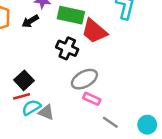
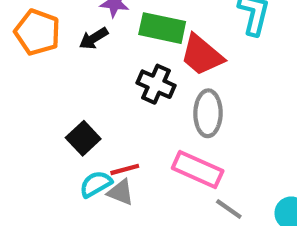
gray ellipse: (84, 79) -> (208, 113), moved, turned -60
red line: (22, 96) -> (125, 169), moved
pink rectangle: (92, 99) -> (198, 169), size x1.6

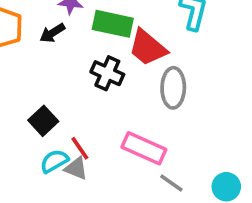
gray ellipse: (208, 113) -> (173, 88), moved
red line: (125, 169) -> (80, 148), turned 70

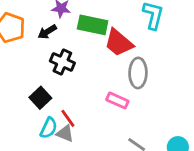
black cross: (107, 73) -> (62, 62), moved
pink rectangle: (144, 148) -> (117, 100), moved, size x0.7
cyan semicircle: (54, 161) -> (49, 128), turned 145

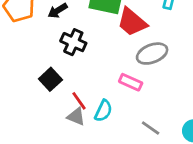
gray ellipse: (138, 73) -> (152, 54), turned 68
cyan semicircle: (49, 128) -> (103, 111), moved

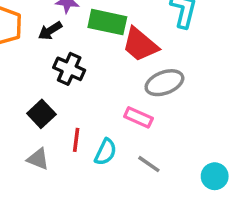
red line: (79, 101) -> (76, 140), turned 42
gray triangle: (76, 117) -> (38, 159), moved
gray line: (151, 128) -> (149, 164), moved

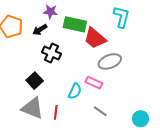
red line: (76, 140) -> (56, 112), moved
cyan semicircle: (106, 152) -> (75, 91), moved
gray triangle: (38, 159) -> (32, 108), size x1.6

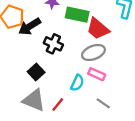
black arrow: (40, 30) -> (30, 27), moved, size x1.5
gray ellipse: (110, 61) -> (93, 53), moved
red line: (56, 112) -> (58, 104), turned 32

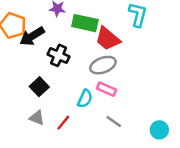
gray triangle: (34, 100) -> (37, 118), size x0.6

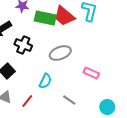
red trapezoid: (108, 39) -> (64, 16), moved
pink rectangle: (107, 89) -> (91, 73), moved

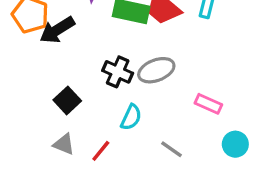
black cross: (23, 45) -> (118, 72), moved
cyan circle: (107, 107) -> (235, 144), moved

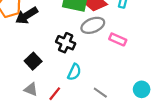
gray ellipse: (156, 70) -> (93, 25), moved
pink rectangle: (208, 104) -> (118, 39), moved

